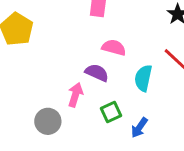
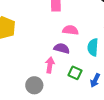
green square: (111, 112) -> (75, 73), turned -32

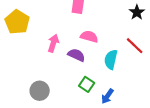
pink arrow: (50, 65) -> (53, 43), moved

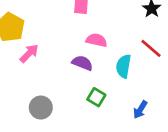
pink arrow: (53, 43) -> (29, 53), moved, turned 30
blue arrow: (107, 96) -> (140, 110), moved

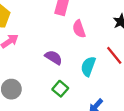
pink semicircle: (97, 40) -> (79, 29), moved, turned -132

